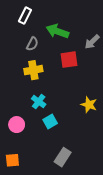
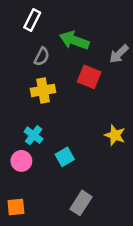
red square: (69, 60) -> (89, 77), turned 30
cyan cross: (39, 102) -> (34, 135), moved

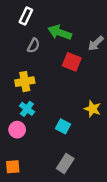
yellow cross: (43, 90) -> (25, 82), moved
cyan square: (65, 157) -> (63, 126), moved, turned -32

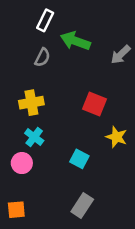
white rectangle: (26, 16) -> (45, 20), moved
red square: (72, 62) -> (95, 104), moved

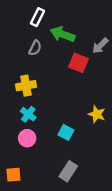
red square: (95, 104) -> (79, 63), moved
pink circle: (22, 163) -> (27, 138), moved

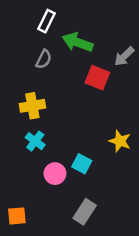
pink circle: (27, 138) -> (55, 174), moved

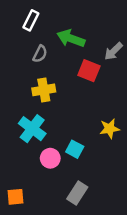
white rectangle: (47, 21) -> (31, 20), moved
yellow cross: (32, 106) -> (44, 90), moved
cyan cross: (35, 141) -> (32, 129), size x1.5
yellow star: (120, 141) -> (110, 129), turned -30

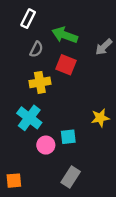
red square: (89, 71) -> (66, 65), moved
cyan square: (75, 149) -> (68, 137), turned -35

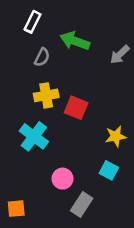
red square: (66, 65) -> (76, 108), moved
cyan square: (68, 137) -> (109, 170), moved, turned 35
pink circle: (46, 145) -> (63, 179), moved

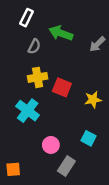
yellow star: (116, 136) -> (93, 100), moved

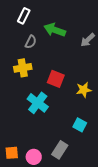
yellow cross: (38, 77) -> (23, 68), moved
cyan cross: (28, 111) -> (38, 103), moved
pink circle: (51, 145) -> (34, 157), moved

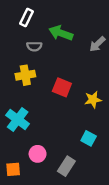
gray semicircle: (31, 42) -> (34, 46), turned 64
cyan cross: (38, 103) -> (18, 120), moved
pink circle: (34, 157) -> (38, 154), moved

